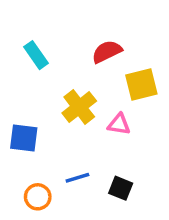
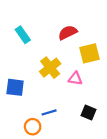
black square: (121, 188) -> (88, 112), moved
orange circle: (38, 197) -> (33, 127), moved

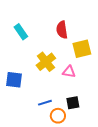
red semicircle: (68, 33) -> (62, 30), turned -72
black square: (88, 112) -> (73, 103), moved, turned -32
orange circle: (33, 127) -> (58, 116), moved

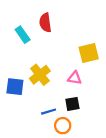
red semicircle: (62, 30) -> (45, 23), moved
yellow cross: (46, 62) -> (40, 75), moved
black square: (73, 103) -> (72, 104), moved

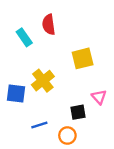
yellow square: (89, 53) -> (83, 58), moved
pink triangle: (75, 78) -> (99, 97), moved, turned 40
blue line: (49, 112) -> (39, 125), moved

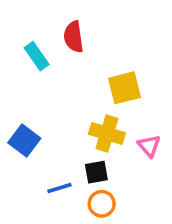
yellow cross: (43, 81) -> (107, 133), moved, turned -35
blue square: (16, 93) -> (24, 141), turned 30
black square: (78, 112) -> (96, 172), moved

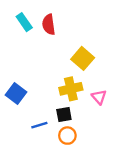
cyan rectangle: (37, 56) -> (24, 22), moved
yellow square: (125, 88) -> (83, 58), turned -35
yellow cross: (107, 133) -> (71, 89), turned -30

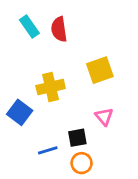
yellow square: (83, 58) -> (100, 70), turned 30
yellow cross: (71, 89) -> (51, 87), moved
pink triangle: (99, 97) -> (104, 117), moved

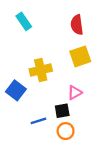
red semicircle: (59, 29) -> (77, 25), moved
pink triangle: (104, 117) -> (75, 93), moved, turned 42

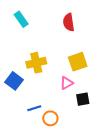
yellow square: (80, 56) -> (78, 62), moved
black square: (62, 111) -> (83, 99), moved
orange circle: (66, 131) -> (50, 118), moved

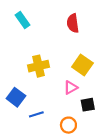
yellow square: (78, 62) -> (82, 65), turned -36
blue square: (14, 81) -> (16, 97), moved
orange circle: (50, 118) -> (68, 125), moved

